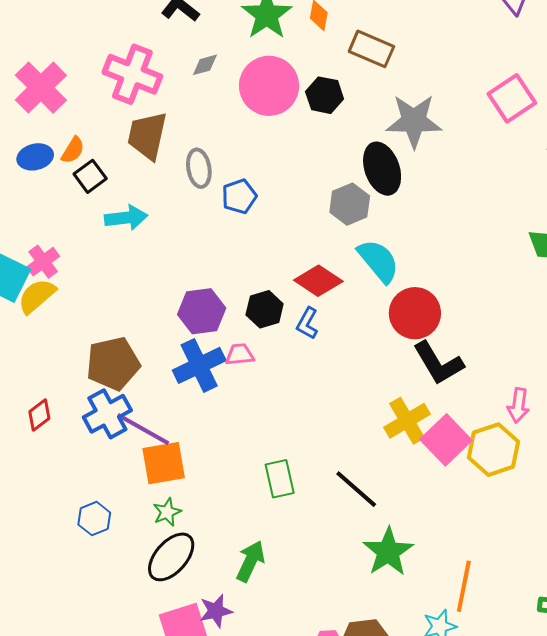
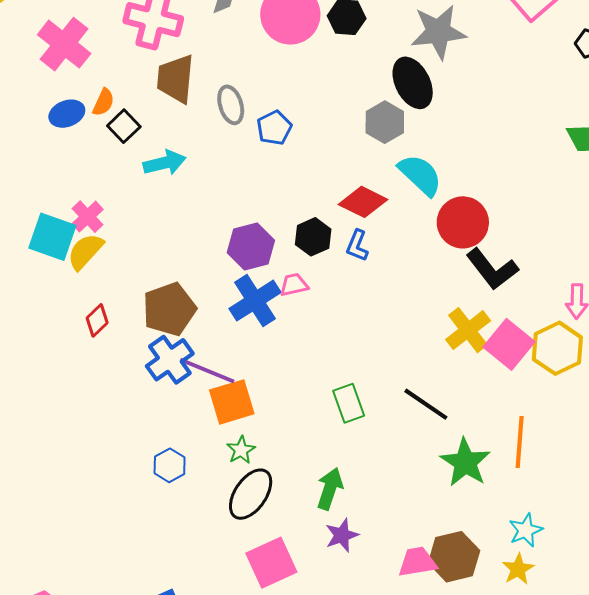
red diamond: (39, 415) -> (97, 320), moved
orange line: (464, 586) -> (520, 442), moved
purple star: (216, 611) -> (342, 535), moved

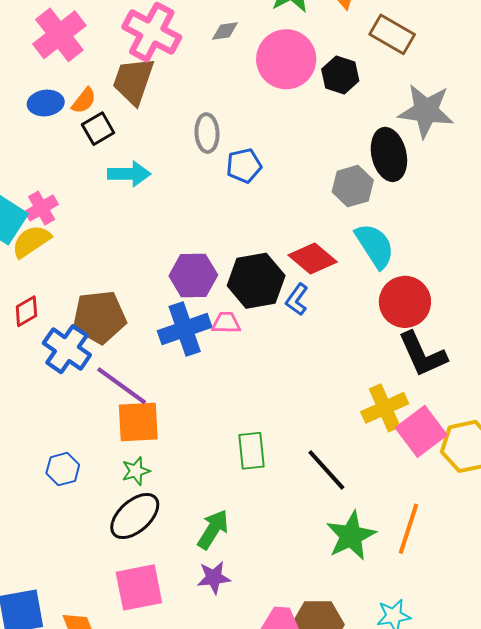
brown trapezoid: (176, 79) -> (133, 81), moved
black hexagon: (313, 237) -> (256, 281), size x1.5
blue cross: (170, 360) -> (67, 349), moved, turned -33

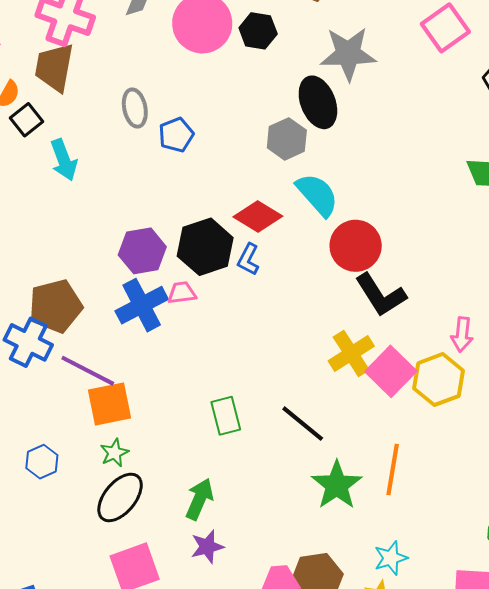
cyan arrow: (129, 174) -> (64, 160), turned 78

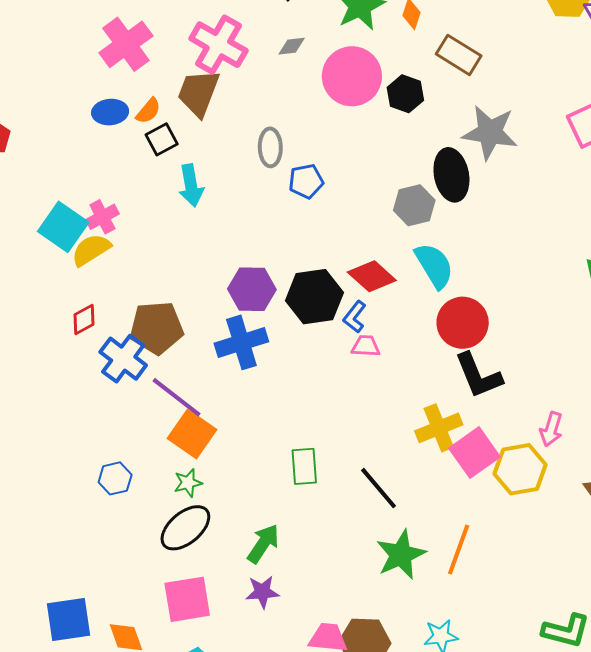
pink trapezoid: (182, 293) -> (366, 346), moved
orange square: (109, 404) -> (192, 434), turned 36

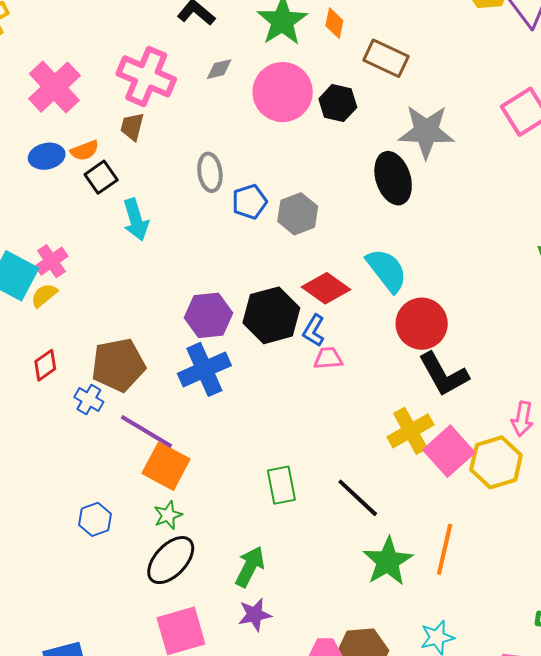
brown trapezoid: (198, 93) -> (132, 127), size x0.6
orange semicircle: (148, 111) -> (85, 151), turned 36
gray hexagon: (414, 205) -> (298, 214), moved
yellow semicircle: (91, 250) -> (44, 295), size x0.7
blue cross: (123, 359) -> (89, 399), size x0.6

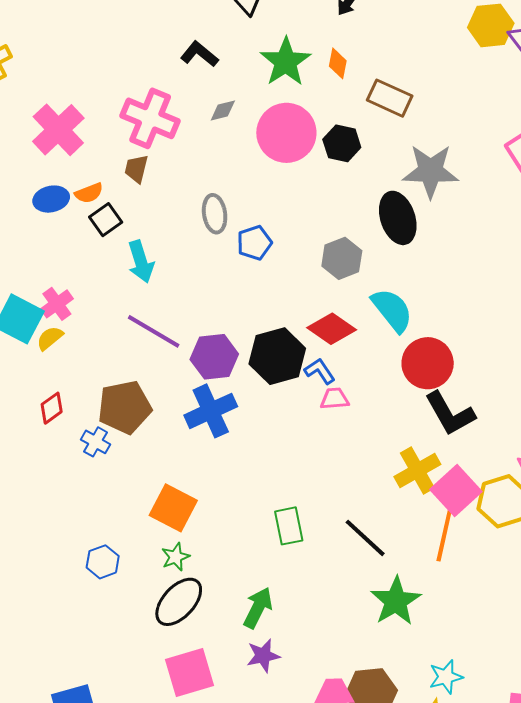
gray hexagon: (298, 214) -> (342, 258), moved
blue L-shape: (314, 331) -> (320, 371), turned 116
purple line: (146, 431) -> (154, 331), moved
orange line: (445, 549) -> (444, 536), moved

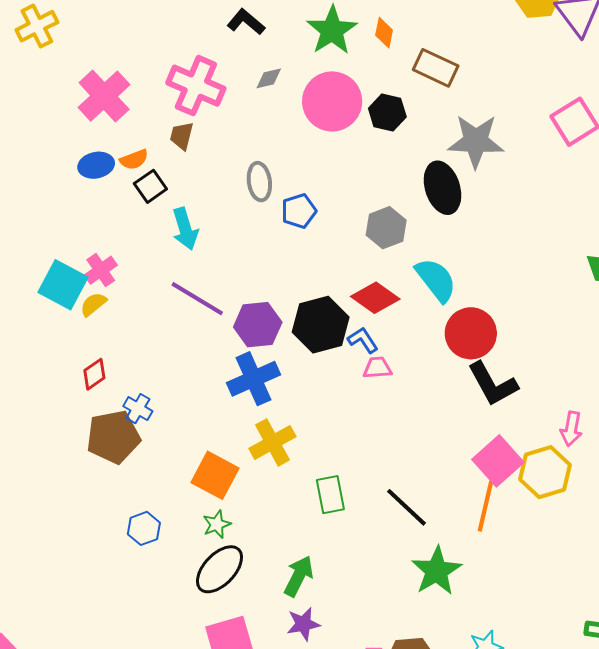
brown pentagon: (125, 407) -> (113, 437), moved
yellow cross: (417, 471) -> (272, 442), moved

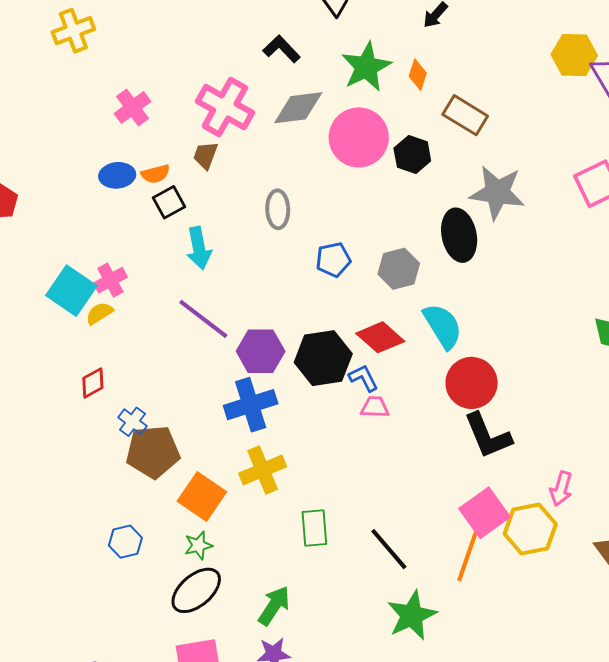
gray diamond: (269, 78) -> (298, 108), size x1.8
pink cross: (104, 96) -> (133, 107), size x0.7
blue pentagon: (299, 211) -> (333, 260), moved
brown pentagon: (113, 437) -> (153, 452), moved

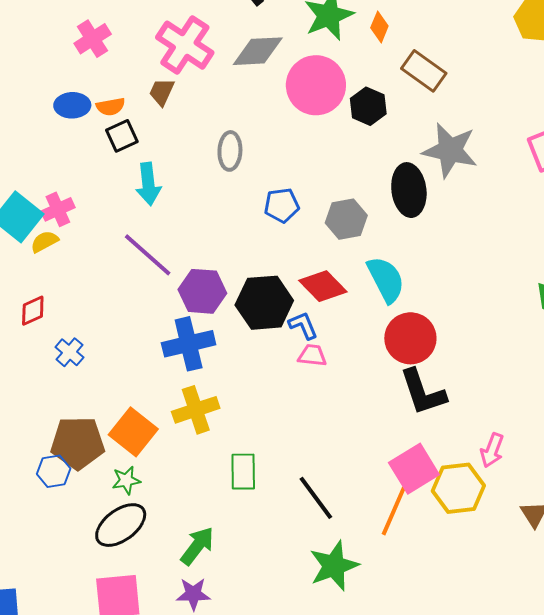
brown pentagon: (153, 452) -> (78, 443), moved

